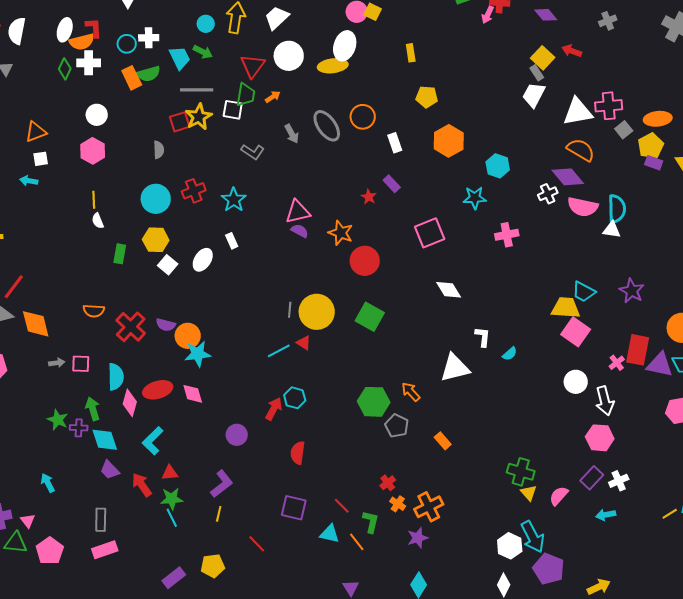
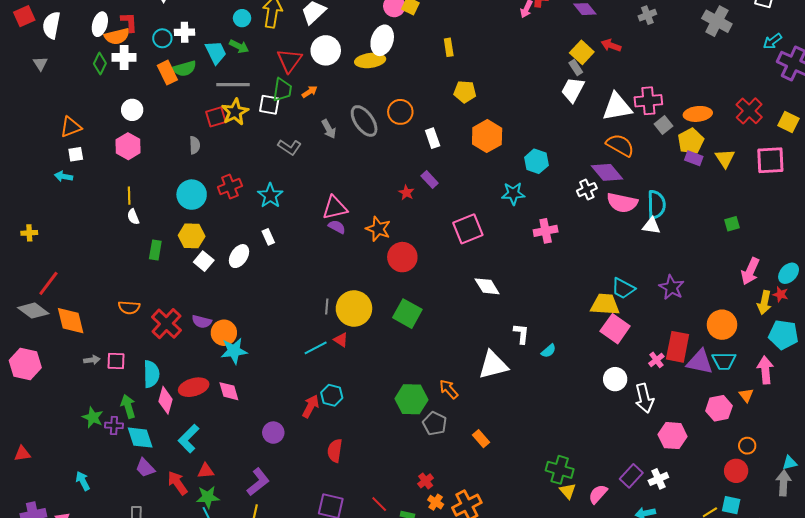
pink hexagon: (600, 438) -> (673, 436), moved

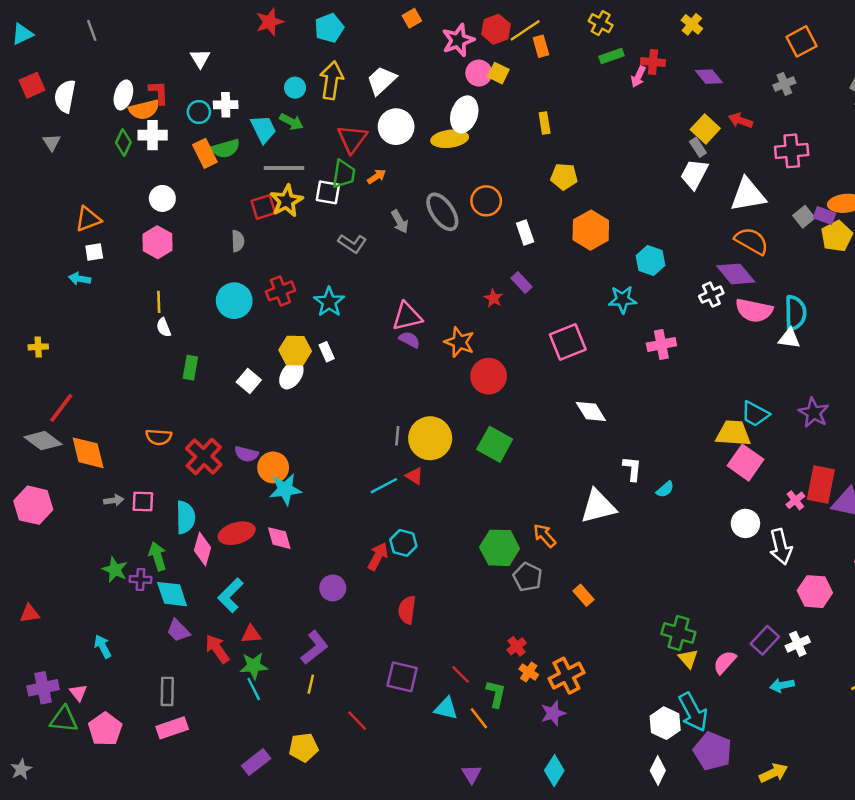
pink cross: (648, 101) -> (792, 151), moved
purple rectangle: (694, 158) -> (825, 215), moved
yellow hexagon: (192, 236) -> (295, 351), moved

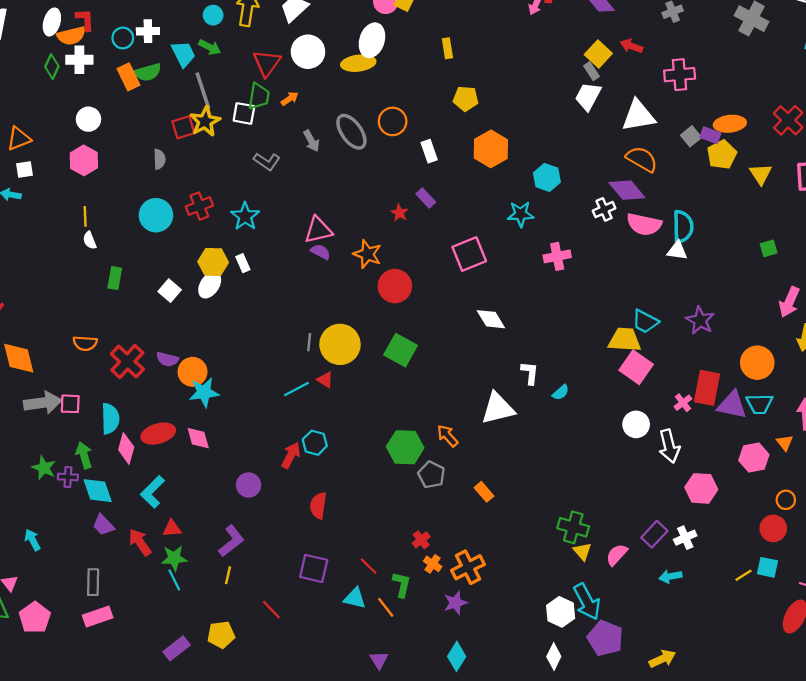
gray line: (284, 168) -> (203, 91), turned 72
gray arrow: (114, 500) -> (43, 403), size x2.0

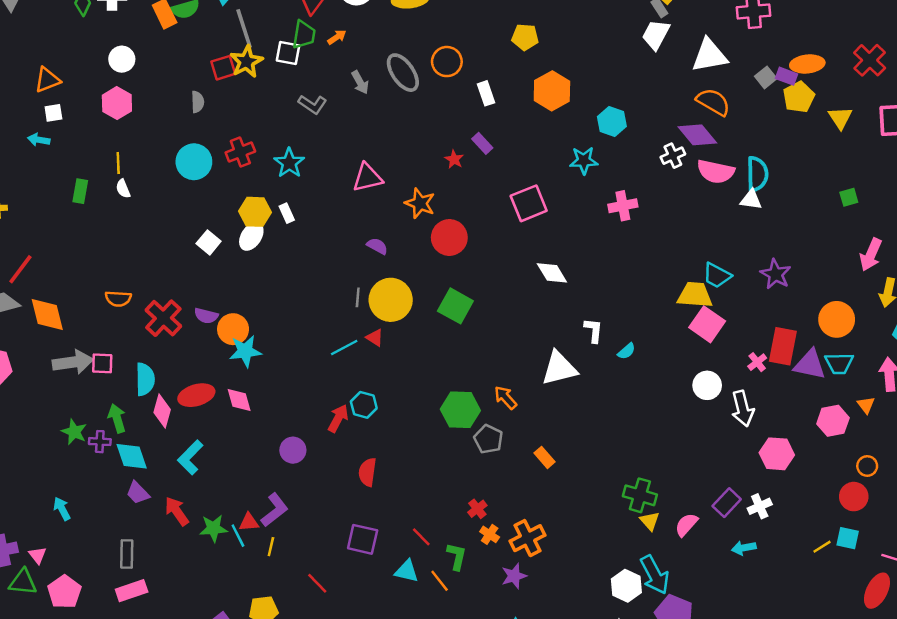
purple semicircle: (321, 252) -> (377, 246), moved
green rectangle: (115, 278) -> (80, 191), moved
red triangle: (172, 528) -> (249, 522), moved
cyan line: (174, 580) -> (238, 536), moved

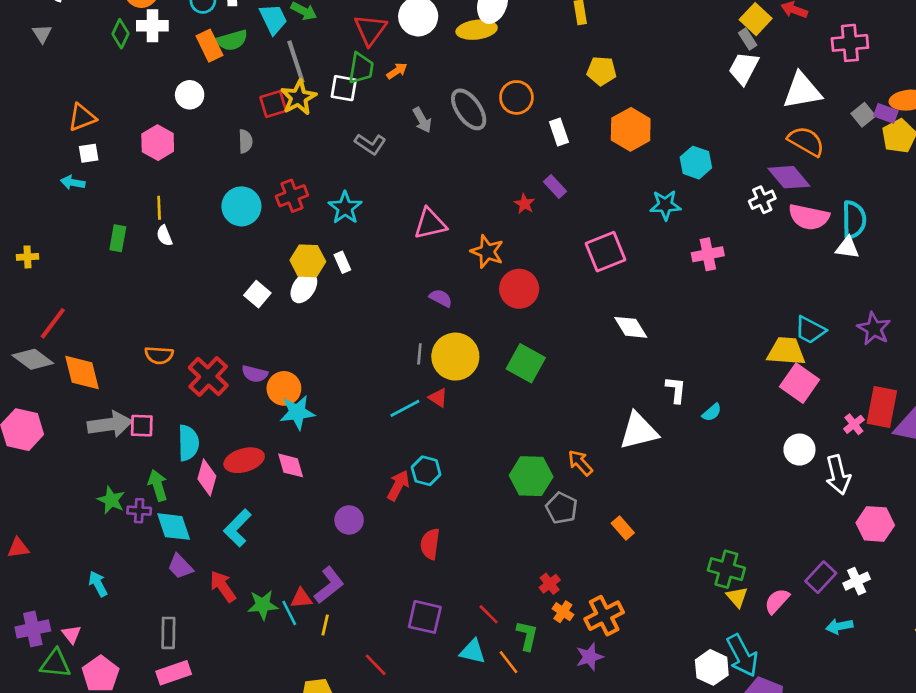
white circle: (122, 59) -> (190, 95), moved

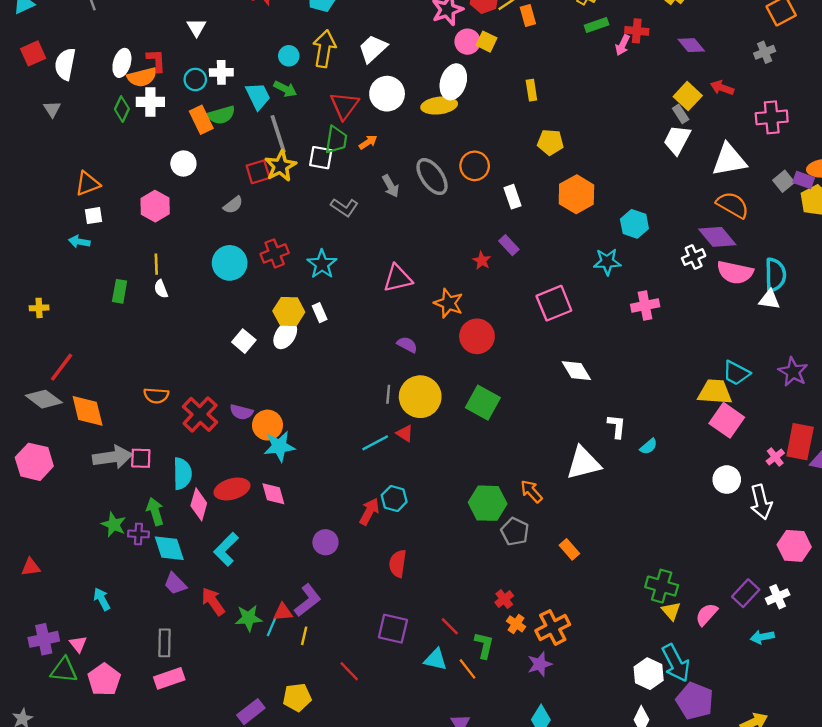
gray semicircle: (245, 141) -> (233, 205), turned 54
cyan line: (289, 613) -> (272, 625), turned 50

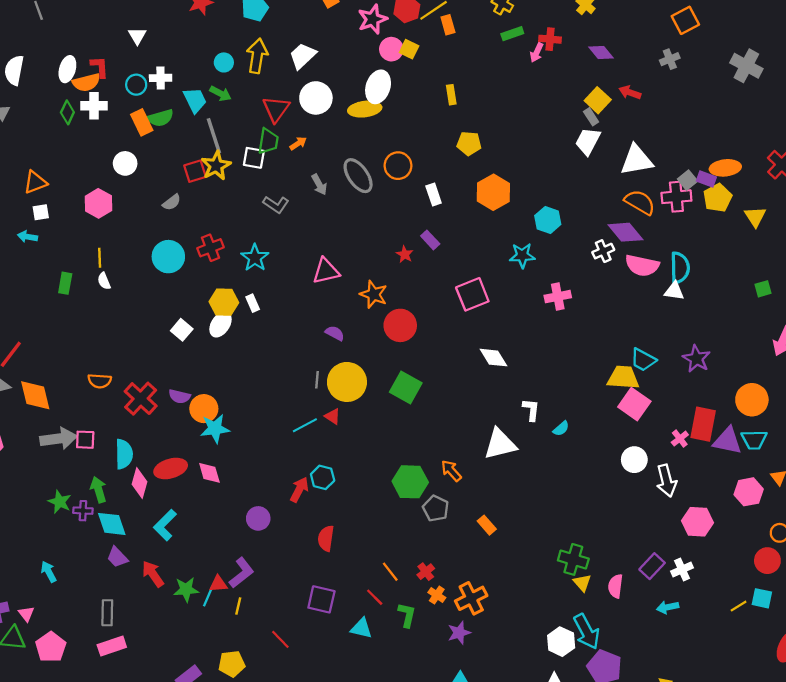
pink cross: (772, 117) -> (676, 197), moved
pink semicircle: (707, 614) -> (615, 586), turned -35
orange line: (468, 669) -> (390, 572), moved

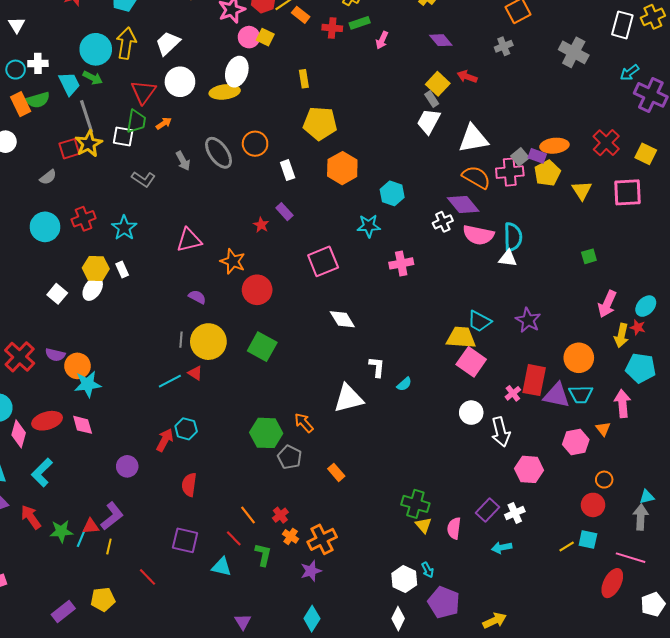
orange rectangle: (448, 25) -> (301, 15), turned -36
red cross: (550, 39) -> (332, 28), moved
cyan circle: (224, 62) -> (96, 49), size x1.8
yellow pentagon: (469, 143) -> (320, 123), size x1.5
cyan arrow: (587, 632) -> (428, 570), size x0.5

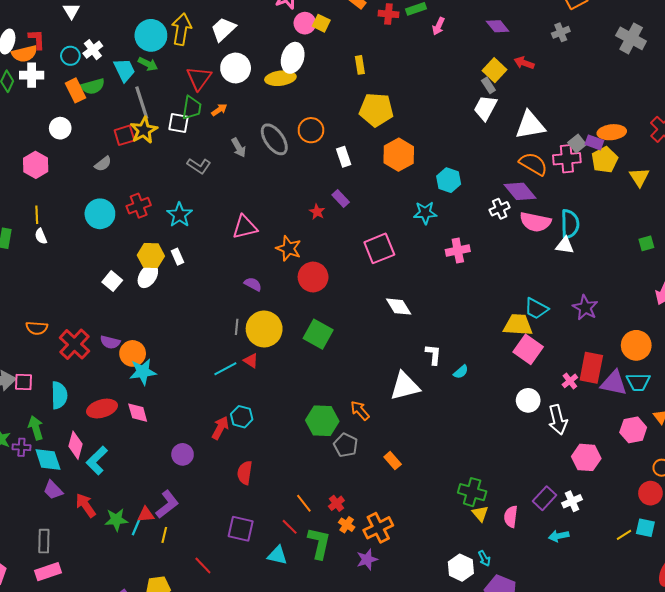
white cross: (38, 63) -> (93, 50), turned -36
pink diamond: (19, 434) -> (75, 445), moved
green L-shape: (263, 555) -> (319, 543), size x1.4

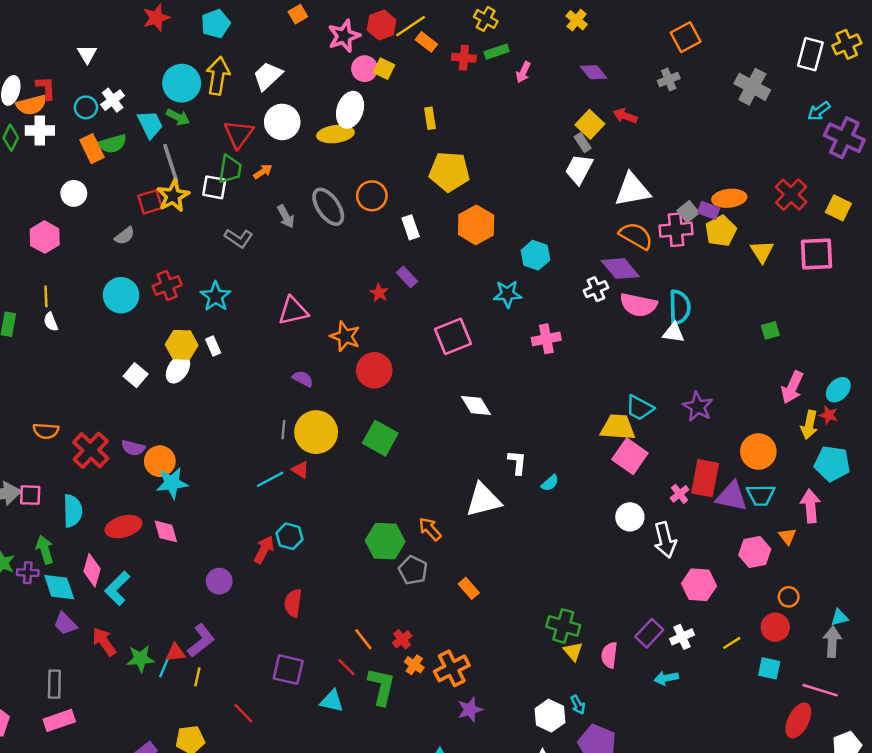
yellow line: (624, 535) -> (732, 643), moved
purple star: (367, 559) -> (470, 710), moved

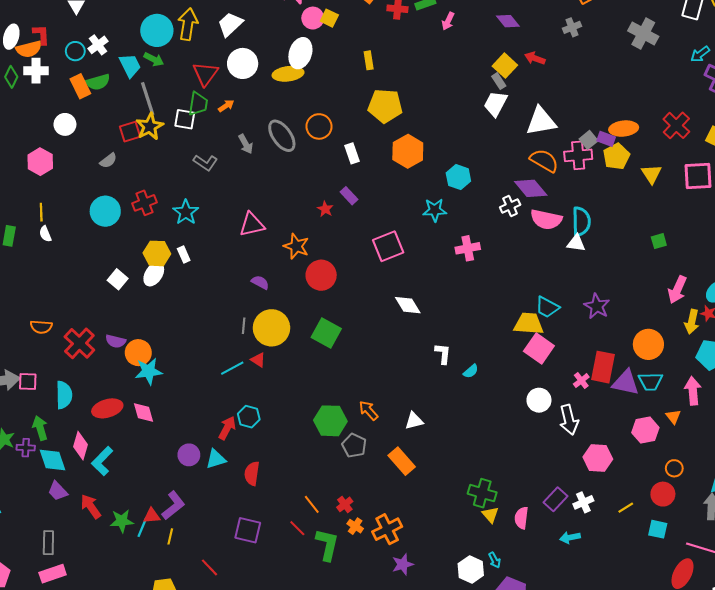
white triangle: (483, 500) -> (414, 421), moved, size x0.6
orange rectangle: (469, 588) -> (402, 461), size x1.5
cyan triangle: (332, 701) -> (216, 459), moved, turned -30

